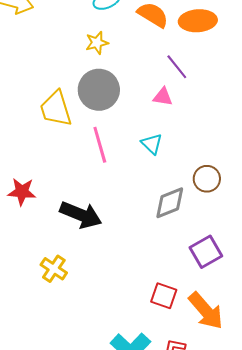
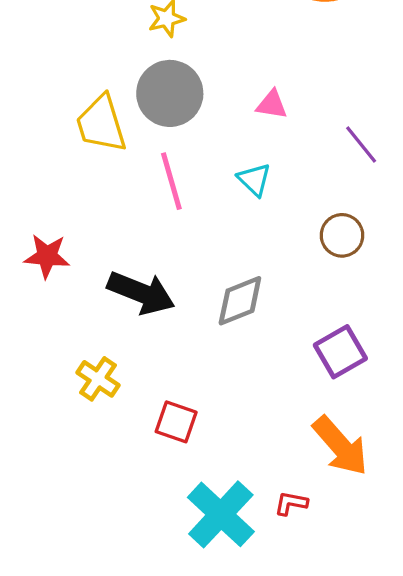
purple line: (177, 67) -> (361, 144), moved
gray diamond: (170, 203) -> (240, 301), moved
red square: (164, 296) -> (176, 422), moved

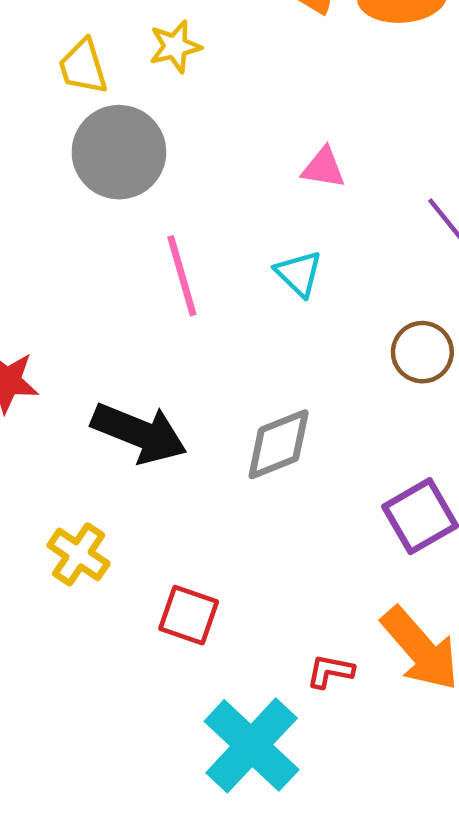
gray circle: (170, 93) -> (119, 152), moved
yellow trapezoid: (101, 124) -> (83, 67), moved, size x0.7
red L-shape: (291, 503) -> (330, 671), moved

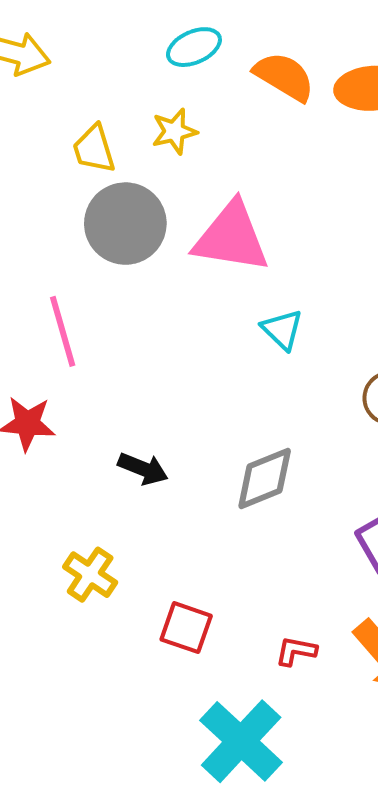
pink triangle: (323, 168) -> (231, 237), moved, size x2.0
pink line: (182, 276) -> (63, 331), moved
black arrow: (139, 433) -> (143, 469), size x0.6
red L-shape: (330, 671) -> (296, 651), moved

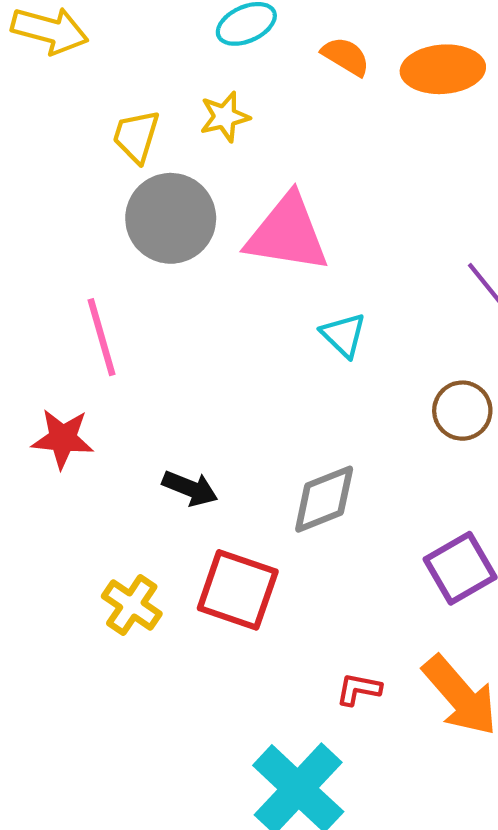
orange semicircle: (284, 76) -> (346, 56), size x0.7
yellow trapezoid: (94, 149) -> (136, 136), turned 34
red square: (186, 628) -> (238, 590), moved, size x1.4

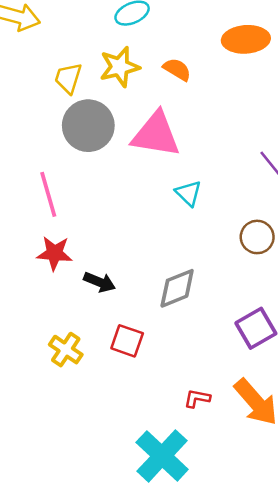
orange semicircle: (346, 56) -> (177, 69), moved
yellow star: (225, 117) -> (120, 67), size x1.4
red star: (63, 439) -> (54, 253), moved
red square: (238, 590) -> (127, 341), size x0.7

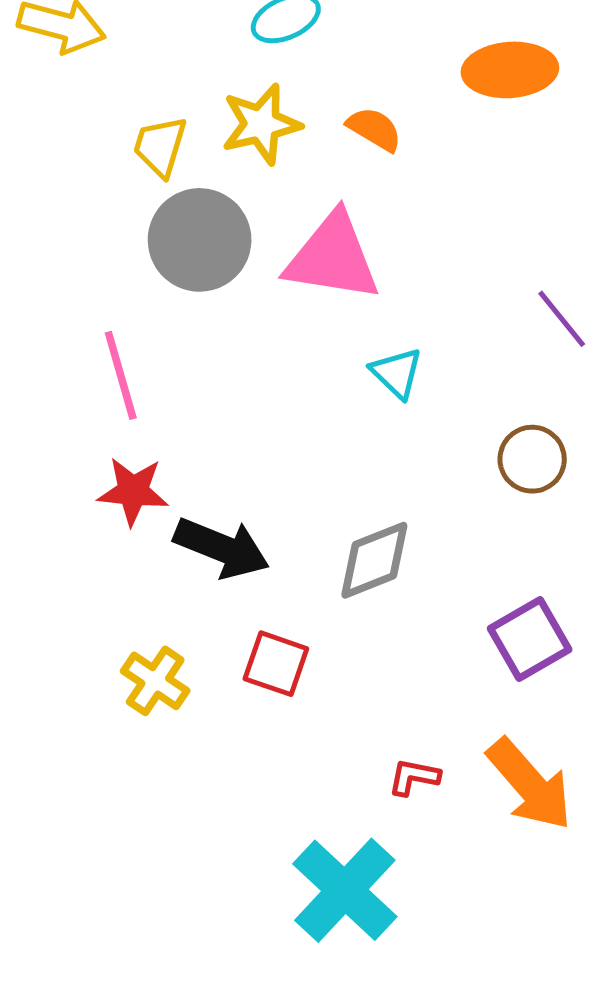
black arrow: (100, 282) -> (222, 548), size x1.5

